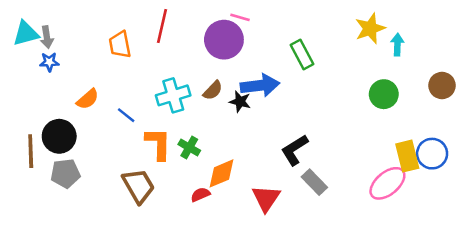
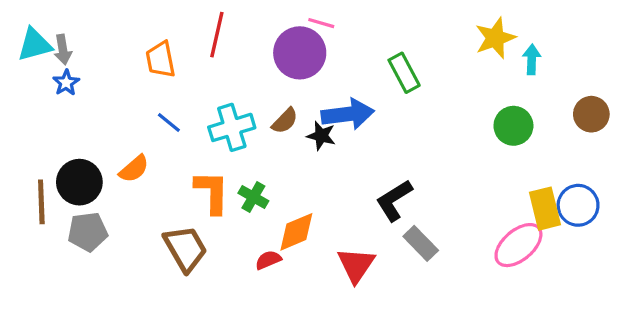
blue star: (49, 62) -> (66, 83), turned -30
orange semicircle: (88, 99) -> (134, 169), moved
blue line: (126, 115) -> (169, 122), moved

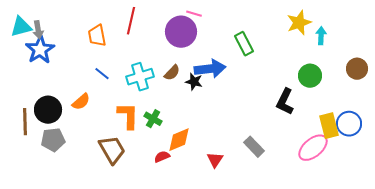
blue star: (66, 83) -> (40, 50), size x1.8
black L-shape: (394, 200) -> (285, 102), moved, turned -32
red triangle: (356, 265) -> (215, 160), size x0.7

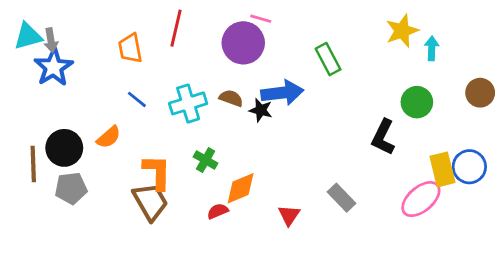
brown semicircle: (172, 73) -> (231, 98), turned -114
orange L-shape: (128, 116) -> (157, 172), moved

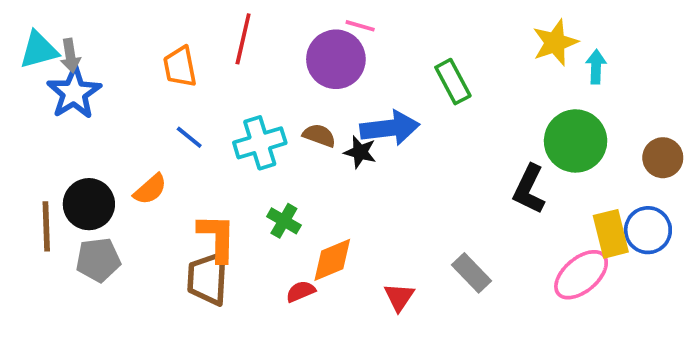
brown circle: (480, 93) -> (663, 158), moved
green circle: (417, 102) -> (576, 141), size x1.4
brown trapezoid: (150, 202) -> (208, 278), turned -147

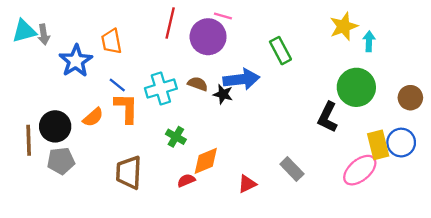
red line: (243, 39) -> (170, 23), moved
blue star: (74, 93) -> (76, 61), moved
orange L-shape: (217, 238) -> (126, 108), moved
red triangle: (399, 297) -> (247, 184), turned 30

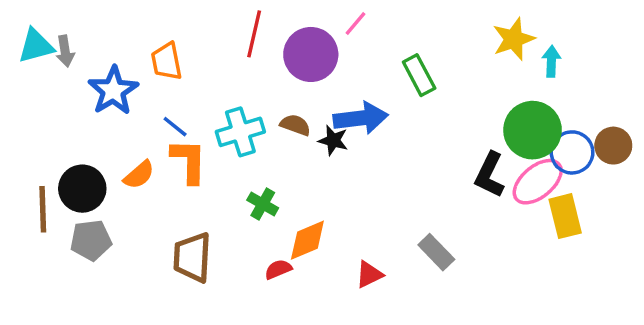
pink line: (223, 16) -> (356, 24), moved, turned -66
blue circle: (401, 143) -> (572, 152), moved
pink ellipse: (360, 170) -> (538, 182), moved

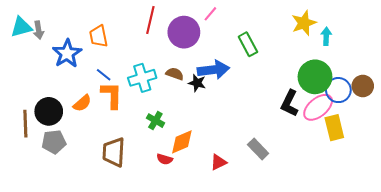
red semicircle: (278, 269) -> (165, 159), turned -140

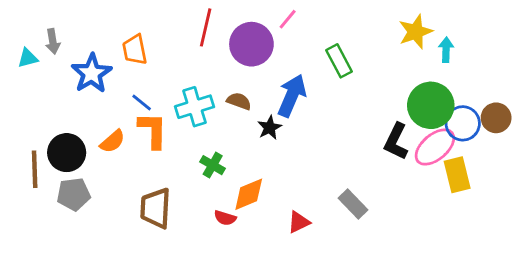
cyan triangle: (21, 27) -> (28, 58), moved, size x0.7
blue arrow: (213, 70) -> (292, 96), turned -60
black star: (197, 83) -> (270, 128), moved, turned 30

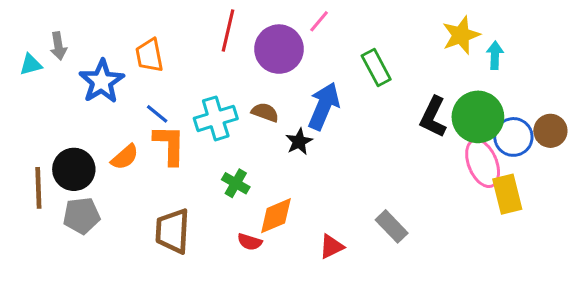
black L-shape: (396, 141) -> (433, 117), moved
pink ellipse: (435, 147) -> (483, 163), turned -72

